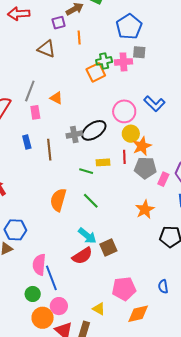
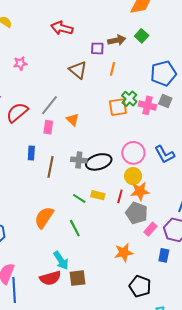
green cross: (104, 61) -> (129, 99), turned 35

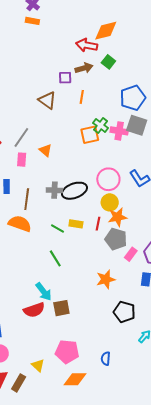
red arrow: (62, 28) -> (87, 45), moved
gray square: (165, 101) -> (137, 125), size x1.5
orange semicircle: (44, 218) -> (20, 224), moved, turned 80

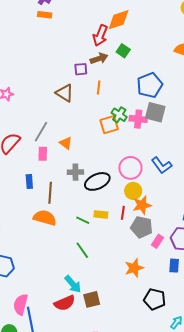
red arrow: (87, 45) -> (100, 35), turned -75
gray cross: (54, 190) -> (75, 172), moved

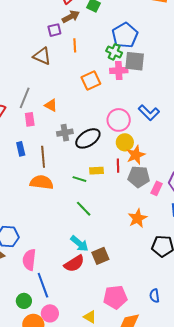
green cross: (119, 115) -> (114, 52), moved
pink semicircle: (21, 304) -> (29, 260), moved

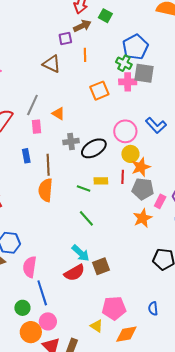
orange semicircle: (42, 182) -> (46, 190), turned -95
orange star: (138, 218) -> (143, 218), moved
yellow triangle: (90, 317) -> (97, 326), moved

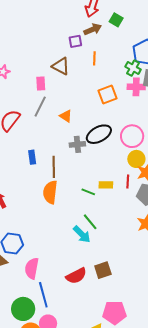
pink rectangle: (37, 127) -> (41, 84), moved
black ellipse: (94, 148) -> (99, 134), moved
cyan arrow: (81, 253) -> (82, 234), moved
green circle: (22, 308) -> (23, 309), size x1.5

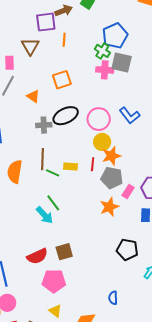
purple square: (75, 41) -> (46, 22), size x1.5
brown triangle: (61, 66) -> (30, 46), turned 30
orange square: (108, 95) -> (62, 80), moved
brown line: (54, 167) -> (42, 159), moved
pink pentagon: (114, 313) -> (54, 281), moved

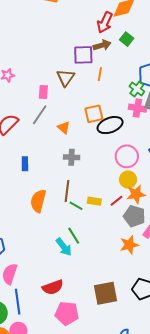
black ellipse: (66, 116) -> (110, 125), moved
red line: (93, 164) -> (116, 201), turned 40
brown square: (64, 252) -> (105, 293), moved, size x1.4

